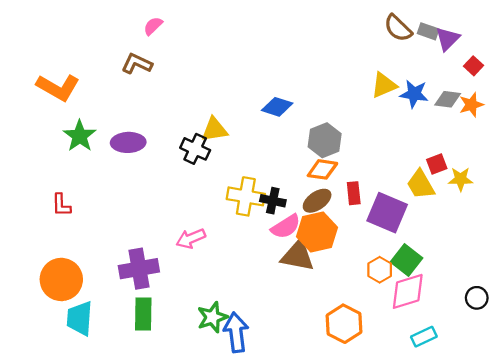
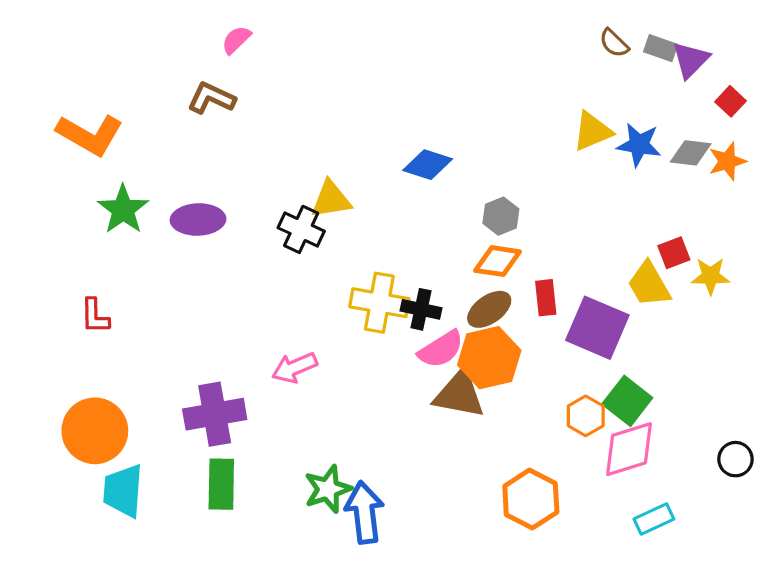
brown semicircle: (398, 28) -> (614, 43), size x0.7
gray hexagon: (325, 140) -> (501, 216), size x0.7

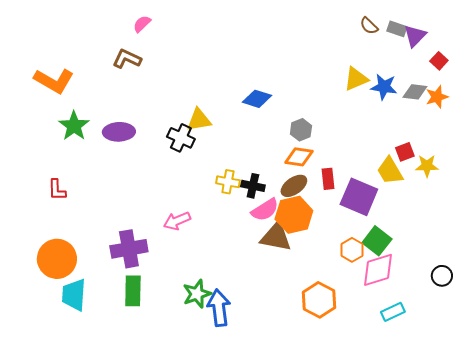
yellow cross: (379, 303) -> (228, 182), size x0.7

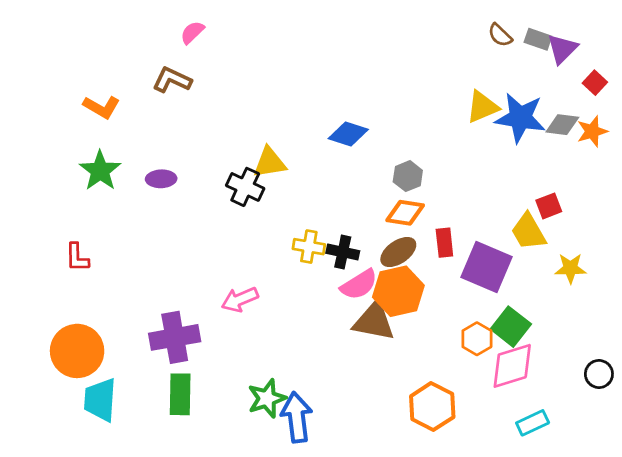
orange L-shape: (54, 81) -> (101, 107), moved, size x0.7
blue star: (384, 87) -> (520, 118), size x1.4
purple ellipse: (119, 132) -> (161, 179), size x0.7
yellow star: (427, 166) -> (570, 268), moved

